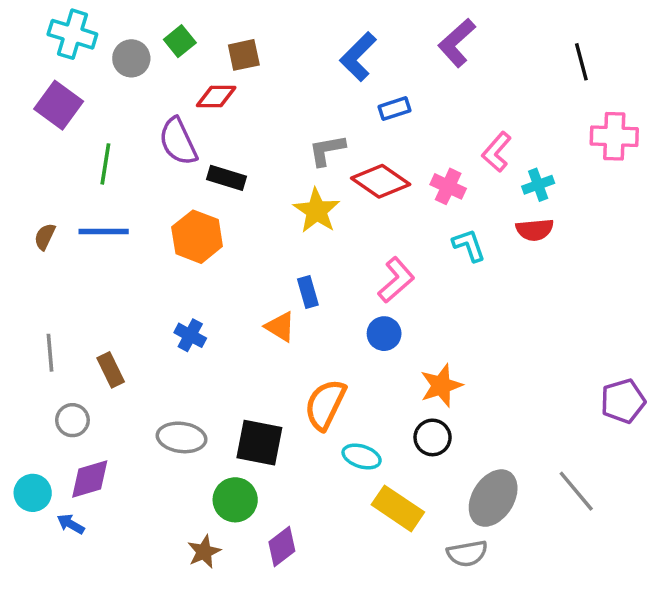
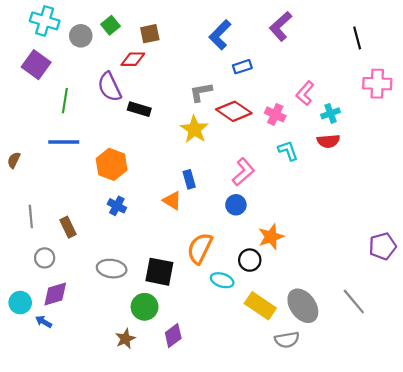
brown semicircle: (45, 237) -> (14, 160), moved
orange hexagon: (197, 237) -> (112, 164), moved
black circle: (433, 437) -> (250, 260), moved
gray ellipse: (493, 498) -> (303, 306), turned -68
yellow rectangle: (398, 508) -> (260, 306), moved

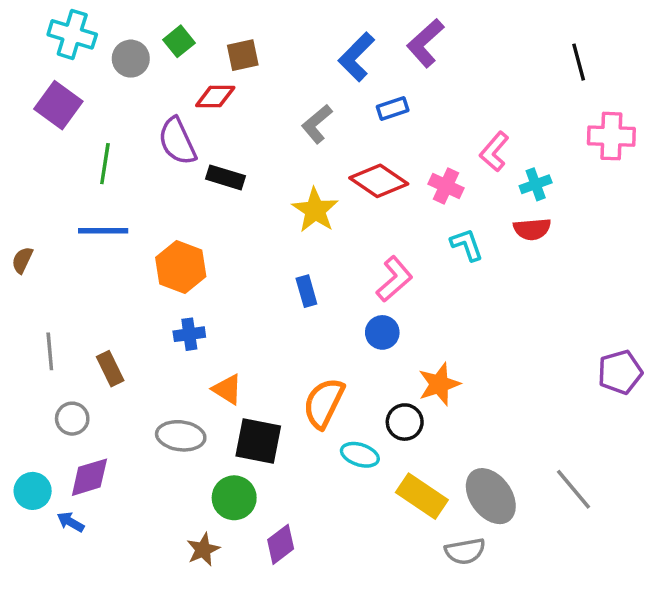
purple L-shape: (281, 26) -> (425, 43), moved
gray L-shape: (201, 92) -> (317, 124), moved, turned -30
orange triangle: (172, 201) -> (227, 389), moved
blue cross: (117, 206) -> (189, 334), turned -36
purple pentagon: (383, 246) -> (620, 372), moved

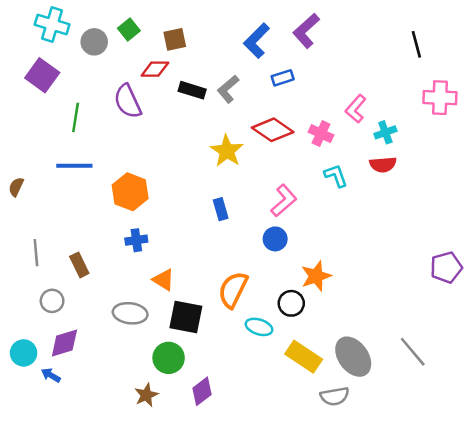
black rectangle: (226, 177) -> (192, 90), moved

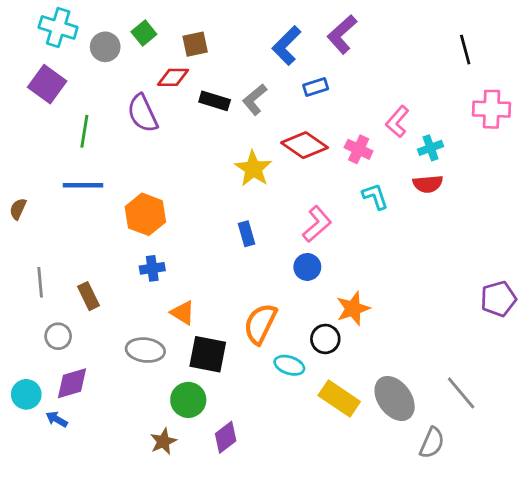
gray semicircle: (335, 396) -> (432, 443), moved, turned -56

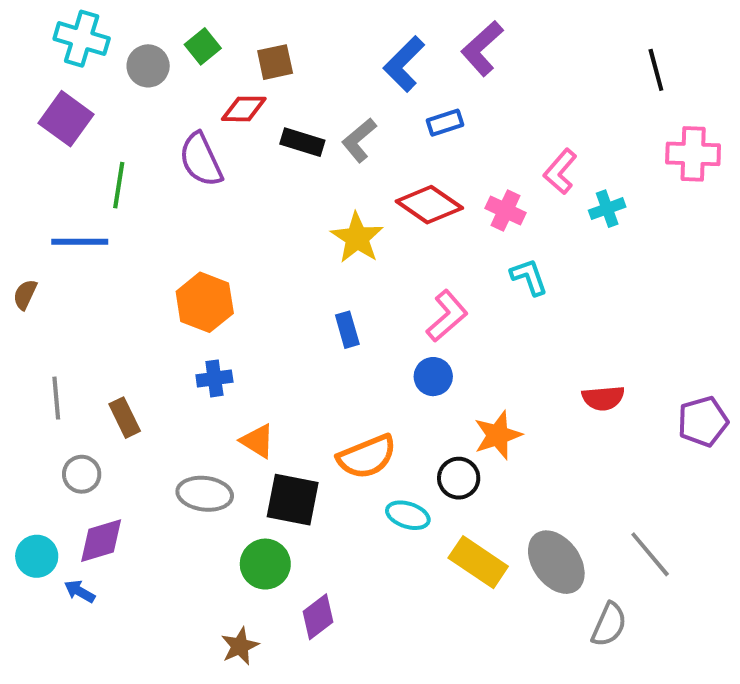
red semicircle: (428, 184) -> (603, 398), moved
blue line: (83, 185) -> (80, 242), moved
orange semicircle: (260, 324) -> (367, 457), turned -138
brown star: (163, 441) -> (240, 646), moved

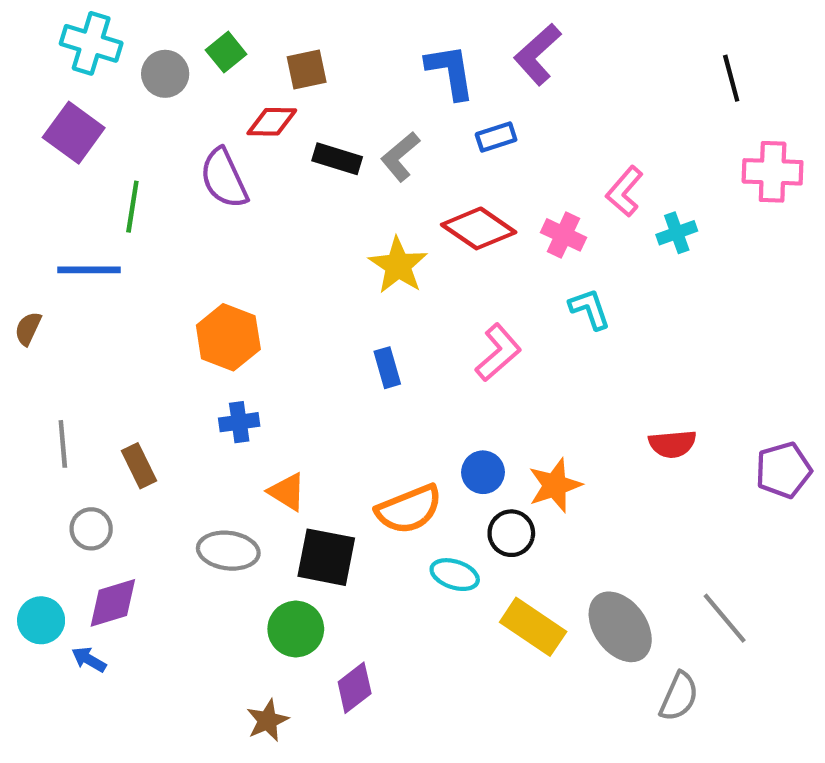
blue L-shape: (404, 64) -> (450, 72), turned 126
blue circle: (433, 377) -> (483, 472), moved

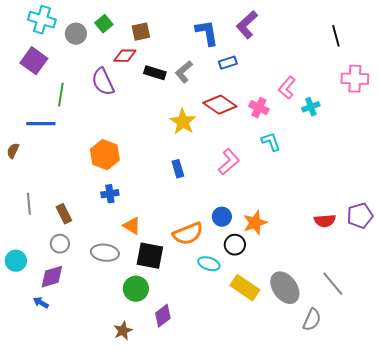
red semicircle: (672, 444) -> (325, 221), moved
gray circle: (91, 529) -> (60, 244), moved
cyan circle: (41, 620) -> (16, 261), moved

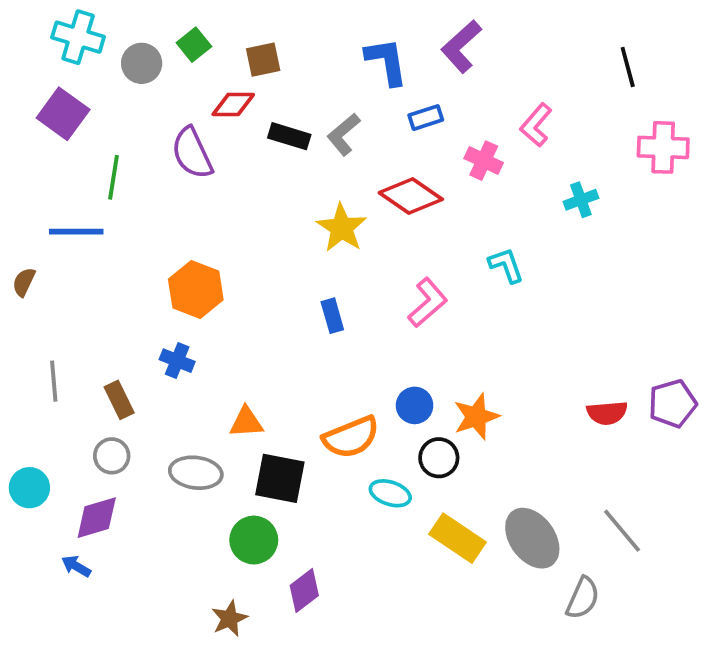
pink L-shape: (287, 88) -> (536, 125), moved
pink cross: (259, 108) -> (484, 161), moved
blue cross: (110, 194) -> (177, 361), moved, turned 30
orange triangle: (132, 226) -> (246, 422), turned -36

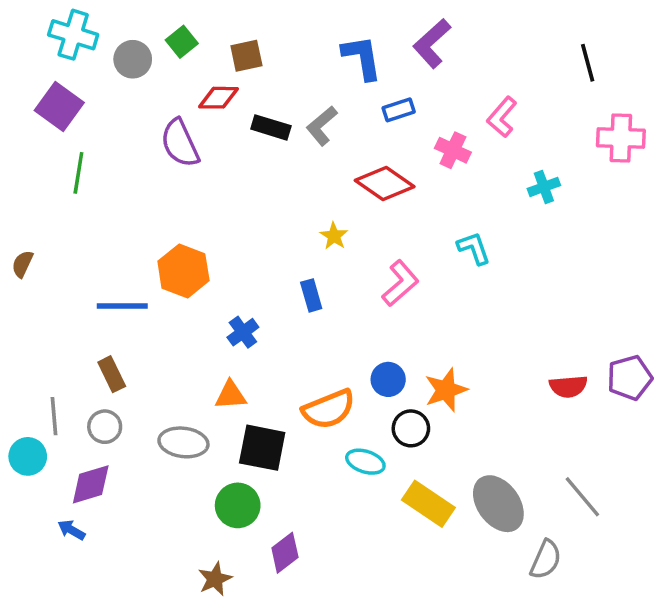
green line: (114, 177) -> (78, 173), moved
yellow star: (342, 228) -> (334, 236), moved, size x0.6
blue line: (76, 232) -> (122, 306), moved
blue cross: (177, 361) -> (243, 332), moved, turned 32
gray line: (54, 381) -> (54, 416), moved

